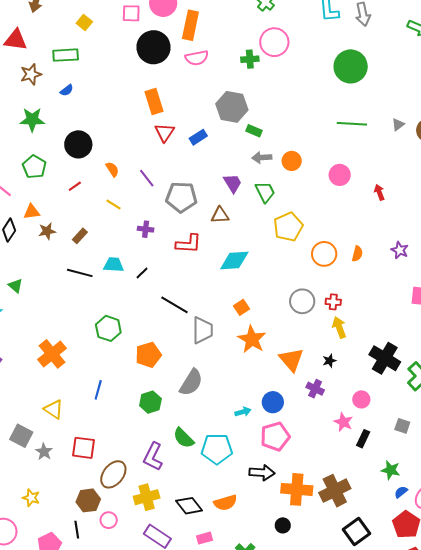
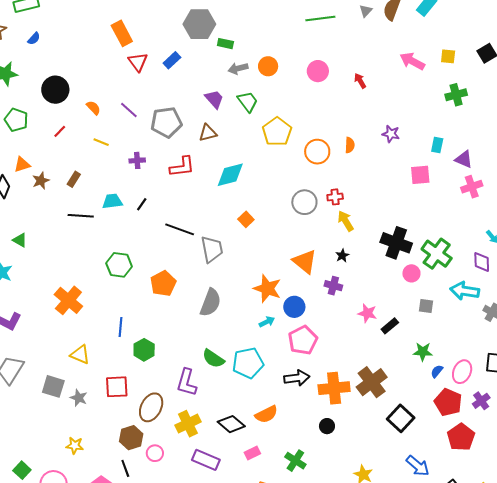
orange star: (252, 339) -> (267, 289), moved
pink circle: (361, 399) -> (411, 273), moved
green hexagon: (150, 402) -> (144, 350), moved
black rectangle: (363, 439) -> (390, 326), turned 36

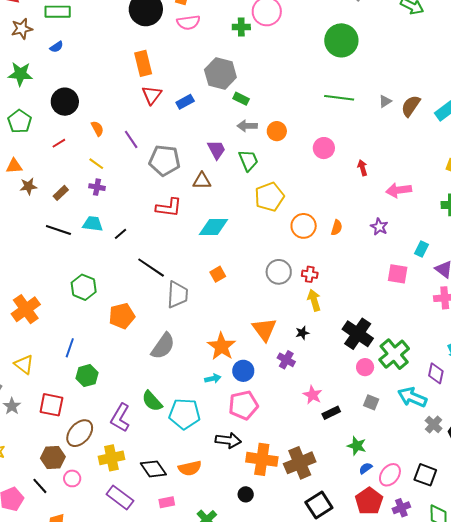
pink arrow: (412, 61) -> (399, 190), moved, turned -50
purple cross: (137, 160) -> (97, 187), moved
black line: (125, 468) -> (40, 486), turned -36

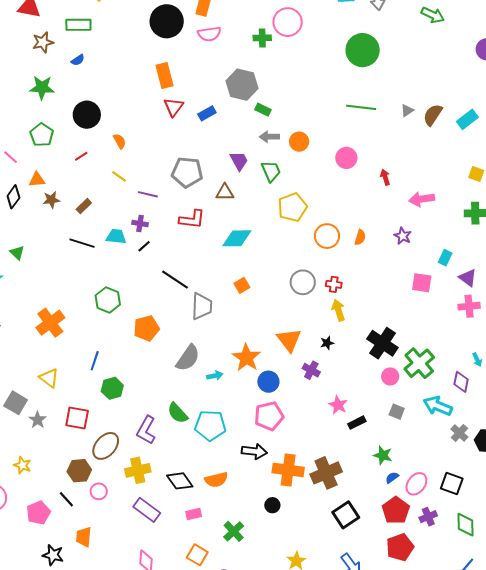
purple line: (131, 139) -> (148, 194), moved, turned -42
purple cross: (97, 187) -> (140, 224), moved
cyan arrow: (213, 379) -> (215, 376), moved

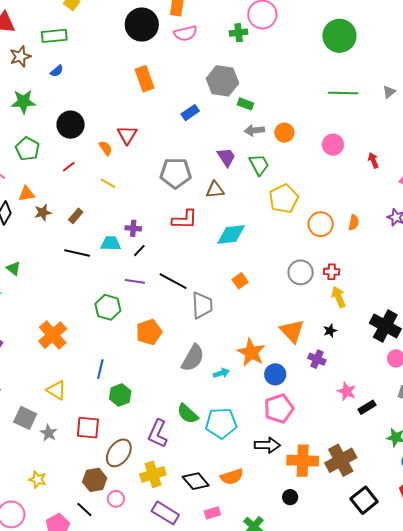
red triangle: (174, 107) -> (127, 135), moved
purple line: (148, 194) -> (135, 281), moved

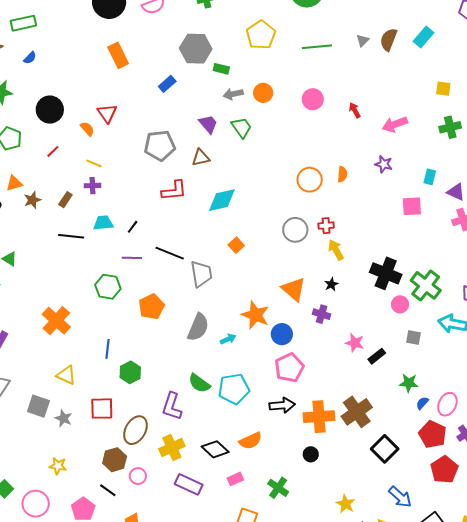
yellow pentagon: (284, 199) -> (261, 35), moved
purple cross: (133, 228) -> (92, 186), moved

